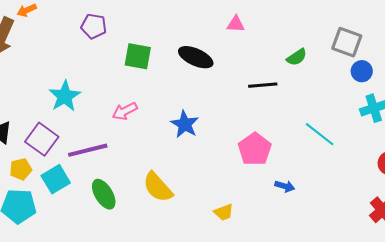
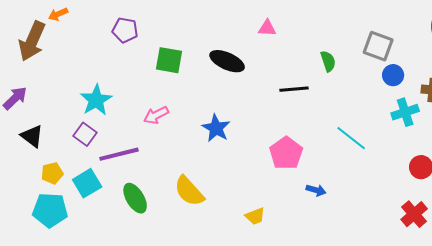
green semicircle: (297, 57) -> (328, 61), turned -75
purple square: (42, 139) -> (85, 134), moved, size x0.7

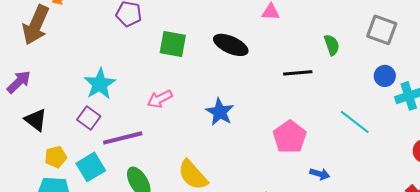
blue circle: (393, 75) -> (385, 76), moved

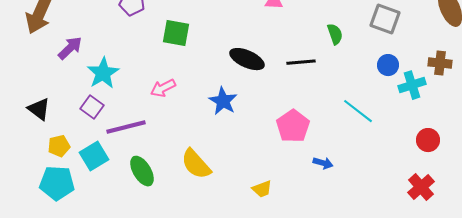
black ellipse: (231, 45) -> (247, 59), moved
purple arrow: (19, 82) -> (70, 48), moved

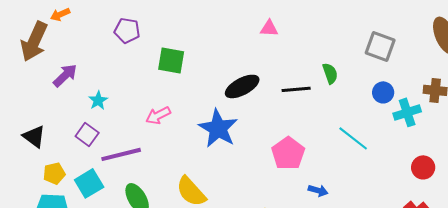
green semicircle: (335, 34) -> (330, 73), moved
black ellipse: (247, 59) -> (242, 86), turned -52
cyan star: (103, 73) -> (98, 100), size x0.6
blue star: (223, 101) -> (218, 128), size x1.4

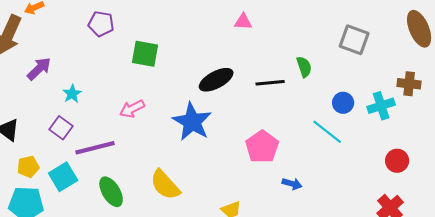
blue circle: (383, 92) -> (343, 103), moved

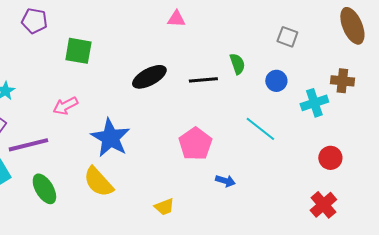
gray square: (354, 40) -> (287, 37), size x0.7
blue circle: (343, 103) -> (276, 81), moved
blue star: (192, 122) -> (110, 138), moved

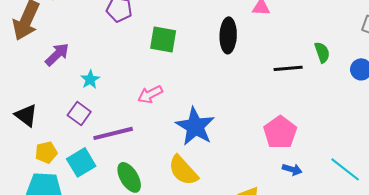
black ellipse: (149, 77) -> (228, 35), moved, turned -60
cyan line: (260, 129) -> (345, 169), moved
blue arrow: (225, 181) -> (292, 169), moved

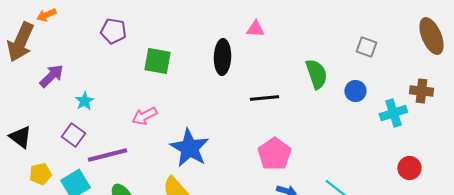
green semicircle: (322, 52) -> (316, 74), size x1.4
black line: (288, 68) -> (264, 98), moved

